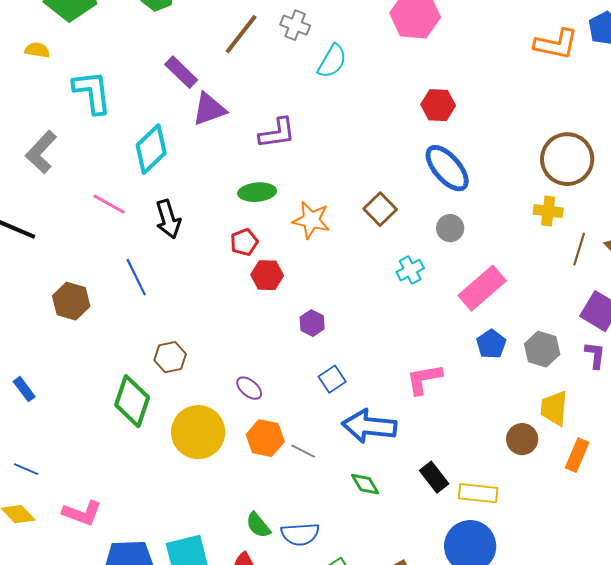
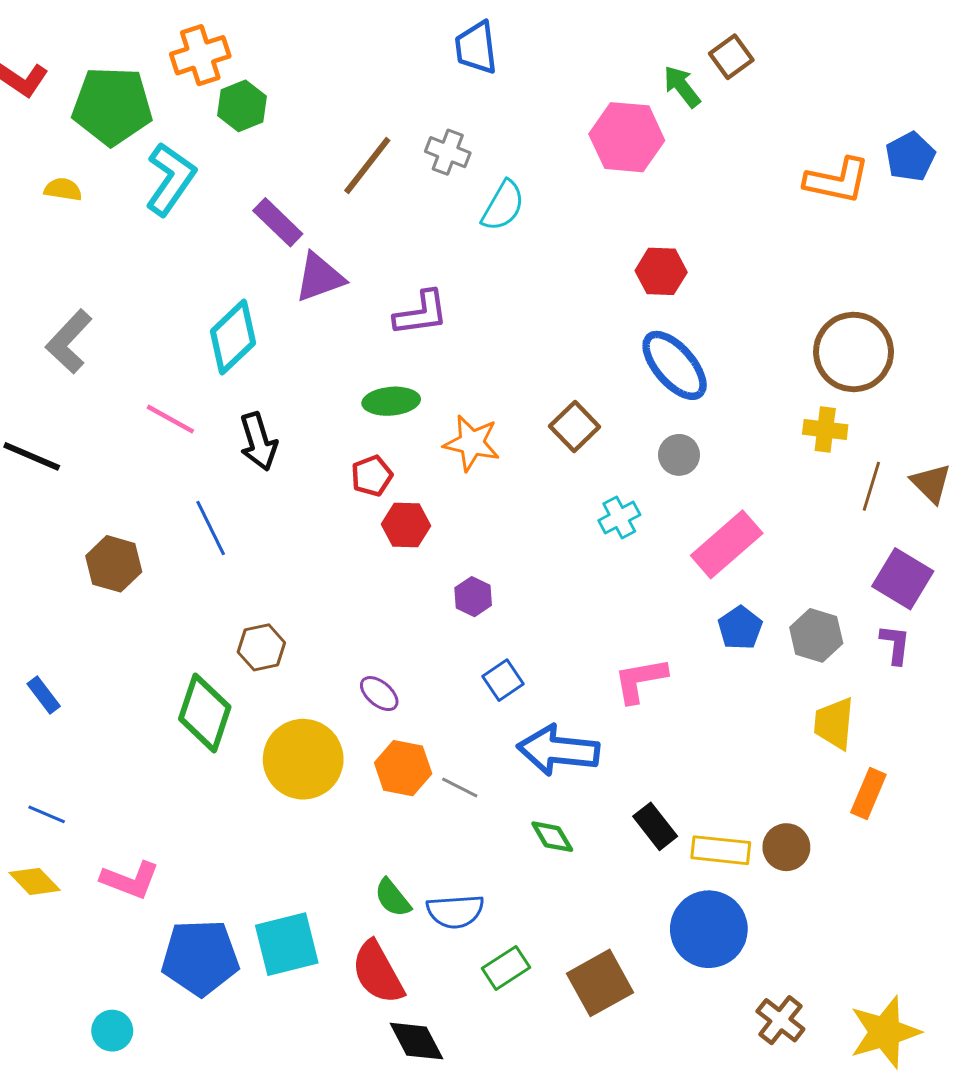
cyan L-shape: (92, 92) -> (170, 179), moved, turned 42
brown circle: (522, 439) -> (786, 847), moved

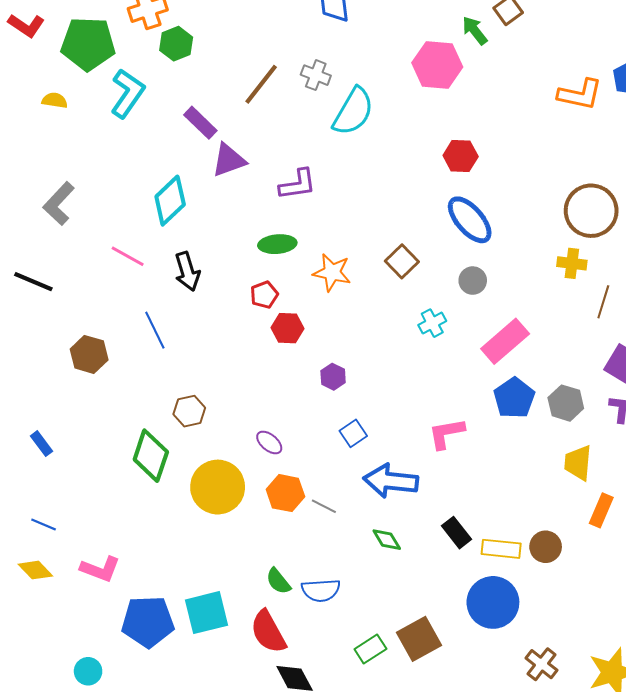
cyan semicircle: (503, 206) -> (353, 112), size x1.4
blue pentagon: (740, 628) -> (514, 398), size x1.4
green rectangle: (506, 968) -> (370, 649), moved

